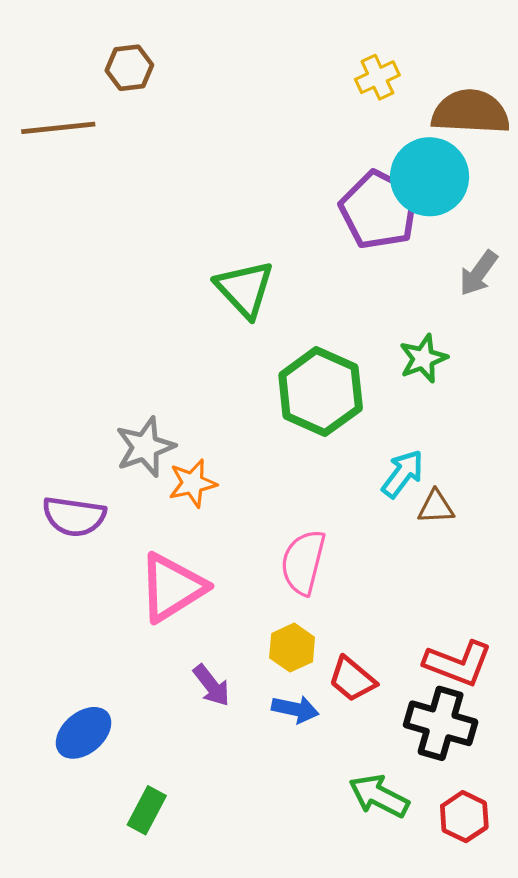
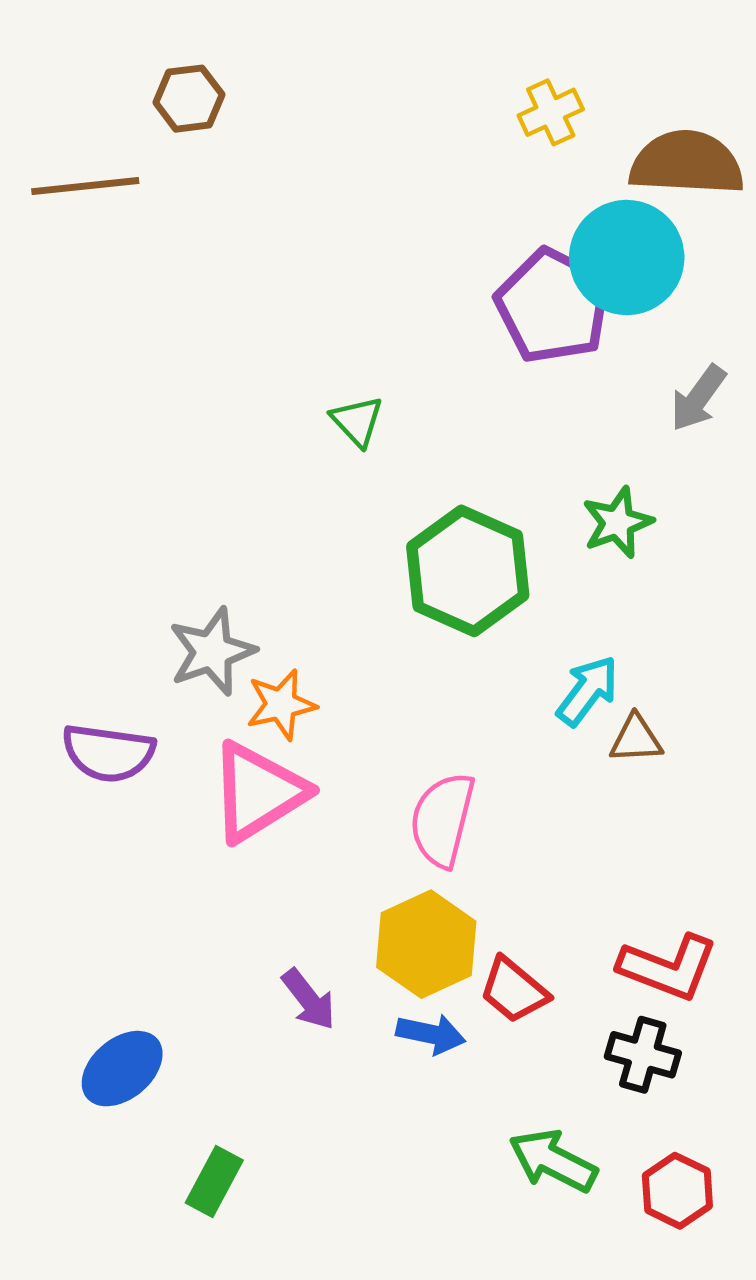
green triangle: (245, 289) -> (357, 421), size x0.6
pink triangle: (172, 588) -> (258, 792), moved
yellow hexagon: (292, 648) -> (426, 944), size x1.5
black cross: (441, 723) -> (643, 1055), size x0.7

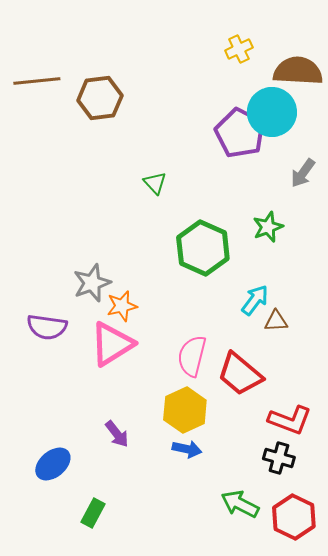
brown hexagon: (189, 99) -> (100, 98), moved, size x1.5
red trapezoid: (514, 990) -> (240, 374), moved, size x1.5
purple arrow: (309, 999) -> (117, 434), moved
red hexagon: (677, 1191) -> (294, 517), size x1.4

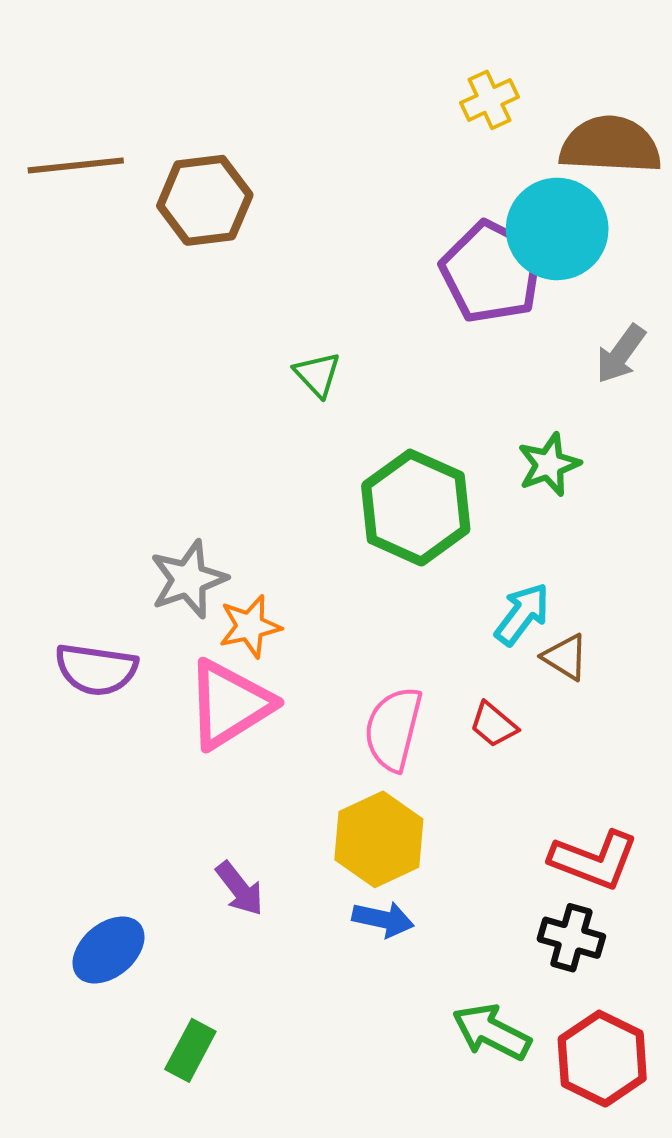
brown triangle: (276, 321) -> (565, 657), turned 35
red trapezoid: (240, 374) -> (494, 725), moved, size x0.5

